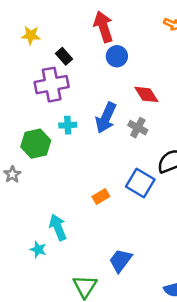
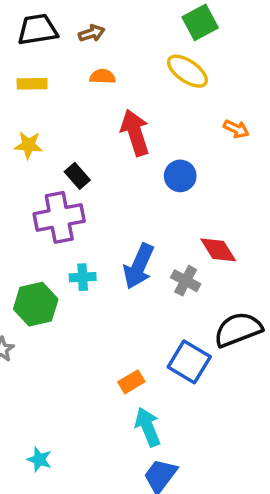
blue circle: (117, 56) -> (180, 176), moved
red diamond: (146, 94) -> (218, 250), moved
cyan arrow: (58, 227) -> (148, 427), moved

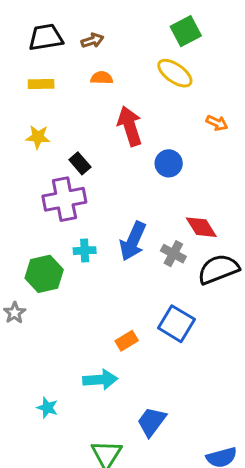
black semicircle: (238, 329) -> (218, 269), moved
cyan arrow: (148, 427) -> (100, 380), moved, turned 108

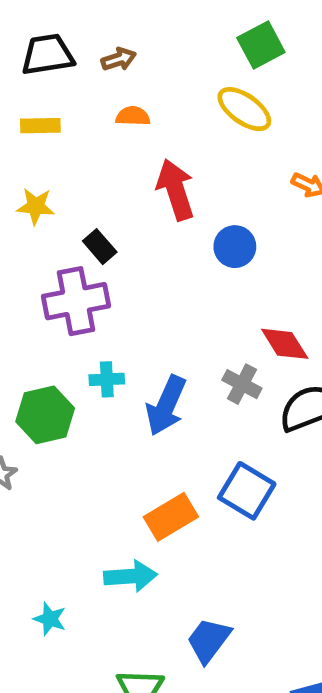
blue arrow: (133, 241) -> (166, 405), moved
orange rectangle: (127, 341) -> (171, 517), size x1.5

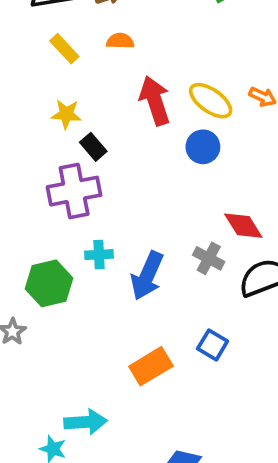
yellow ellipse: (244, 109) -> (211, 101), moved
yellow rectangle: (40, 126) -> (64, 49), moved, turned 48
yellow star: (36, 206) -> (66, 114), moved
blue square: (247, 491) -> (213, 345), size x0.7
cyan arrow: (131, 576) -> (86, 422), moved

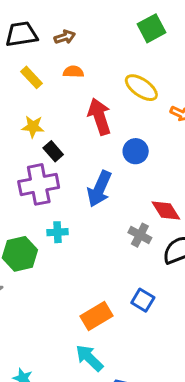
yellow ellipse: (211, 101) -> (141, 88), moved
blue arrow: (147, 276) -> (99, 189), moved
cyan arrow: (86, 422) -> (89, 358), moved, turned -132

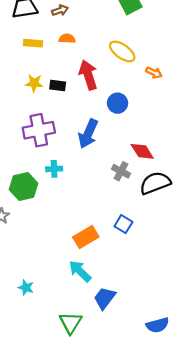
yellow rectangle: (31, 77) -> (33, 43), turned -42
black rectangle: (53, 151) -> (58, 86), moved, turned -42

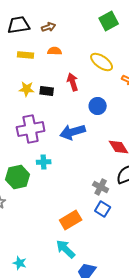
red arrow: (88, 75) -> (73, 82), size x0.7
blue arrow: (88, 134) -> (73, 132), turned 50
gray cross: (121, 171) -> (101, 187), moved

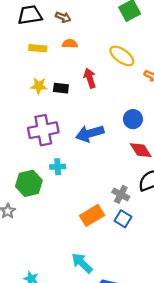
brown arrow: (49, 27) -> (63, 17), turned 40
blue circle: (98, 106) -> (133, 119), moved
orange rectangle: (71, 220) -> (92, 215), moved

